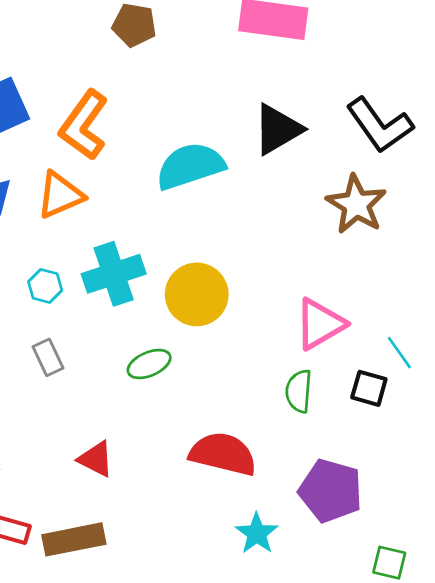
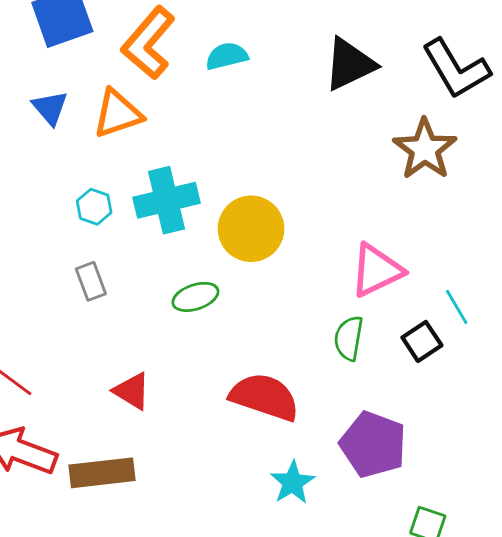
cyan semicircle: (190, 166) -> (227, 56), moved, size x0.6
black square: (369, 388) -> (422, 341), turned 36

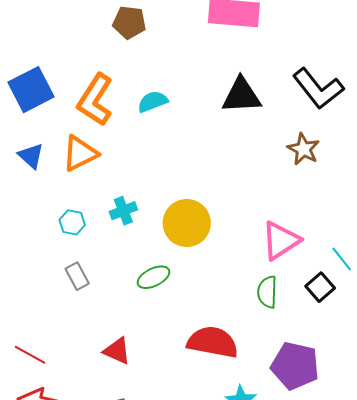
black triangle: (350, 64) -> (241, 96), turned 30
brown star: (425, 149) -> (304, 149), size x0.7
cyan cross: (166, 200) -> (123, 211), size x0.6

